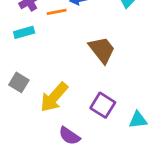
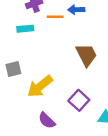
gray square: (19, 82) -> (13, 69), turned 35

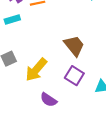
brown trapezoid: (86, 55) -> (74, 46), moved

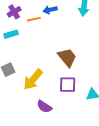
purple square: (74, 76) -> (68, 85), turned -30

